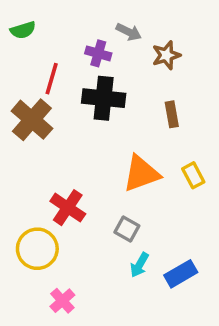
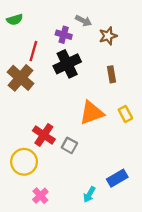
black cross: (104, 98) -> (67, 64), turned -32
gray square: (127, 229) -> (69, 145), moved
cyan arrow: (139, 265) -> (89, 194), moved

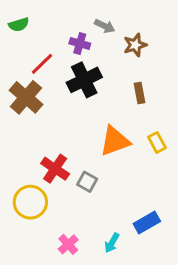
red line: (33, 51) -> (42, 64), turned 30
pink cross: (40, 196) -> (68, 244), moved

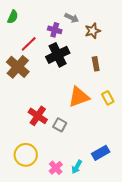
green semicircle: (19, 25) -> (13, 17), turned -48
yellow circle: (30, 202) -> (26, 155), moved
pink cross: (68, 244) -> (56, 168), moved

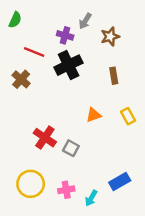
gray arrow: (72, 18) -> (85, 21), turned 96
red line: (29, 44) -> (34, 52), turned 66
brown cross: (18, 67) -> (21, 79), size x0.7
orange triangle: (79, 97) -> (94, 115), size x0.6
pink cross: (56, 168) -> (66, 190), moved, turned 32

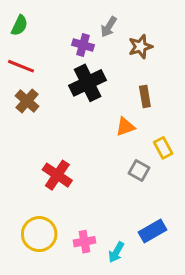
red line: (34, 52) -> (21, 66), moved
orange triangle: (94, 115) -> (125, 127), moved
gray square: (71, 148) -> (139, 171), moved

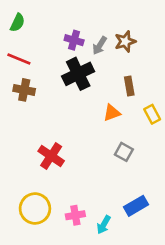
gray arrow: (109, 27) -> (100, 46), moved
brown cross: (27, 101) -> (24, 90), turned -30
yellow rectangle: (163, 148) -> (152, 114), moved

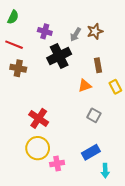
purple cross: (74, 40) -> (45, 31), moved
blue rectangle: (136, 206) -> (91, 152), moved
yellow circle: (35, 209) -> (38, 148), moved
cyan arrow: (104, 225) -> (105, 171), moved, turned -32

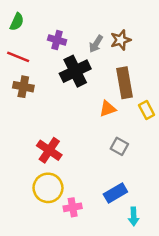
brown rectangle: (98, 65) -> (125, 83), size x1.6

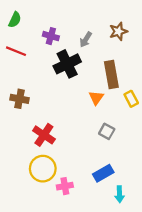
brown star: (121, 40) -> (118, 31), moved
brown cross: (23, 87) -> (19, 99), moved
orange triangle: (108, 109) -> (96, 98), turned -35

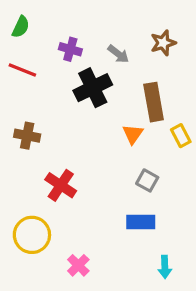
gray arrow: (86, 40) -> (118, 54), turned -84
yellow circle: (43, 169) -> (32, 235), moved
blue rectangle: (103, 173) -> (141, 222), moved, turned 30
pink cross: (65, 186) -> (78, 265), moved, turned -35

